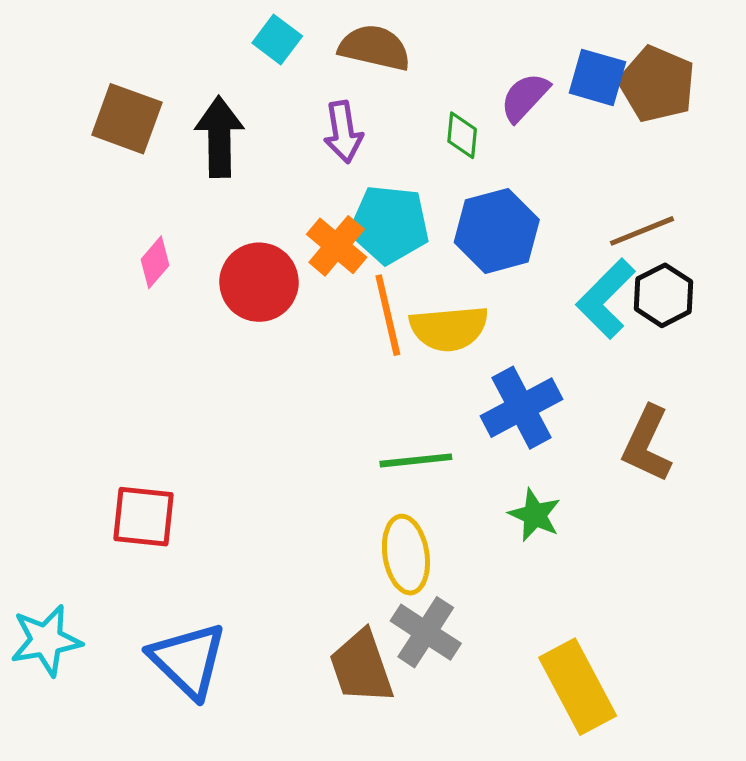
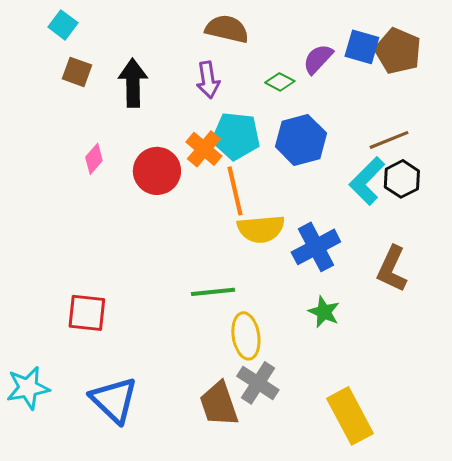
cyan square: (277, 39) -> (63, 25), moved
brown square: (127, 119) -> (77, 72), size x0.7
green diamond: (462, 135) -> (280, 82), turned -68
yellow semicircle: (449, 328) -> (261, 229), moved
green line: (416, 460) -> (213, 292), moved

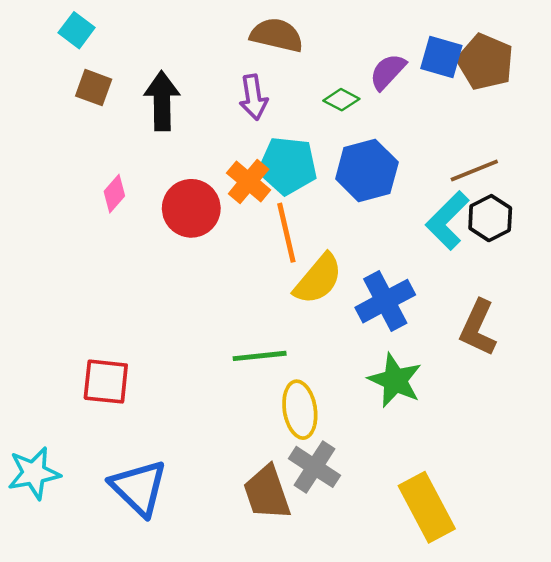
yellow semicircle: (261, 229) -> (318, 279), turned -45
green star: (324, 312) -> (395, 380), size x1.4

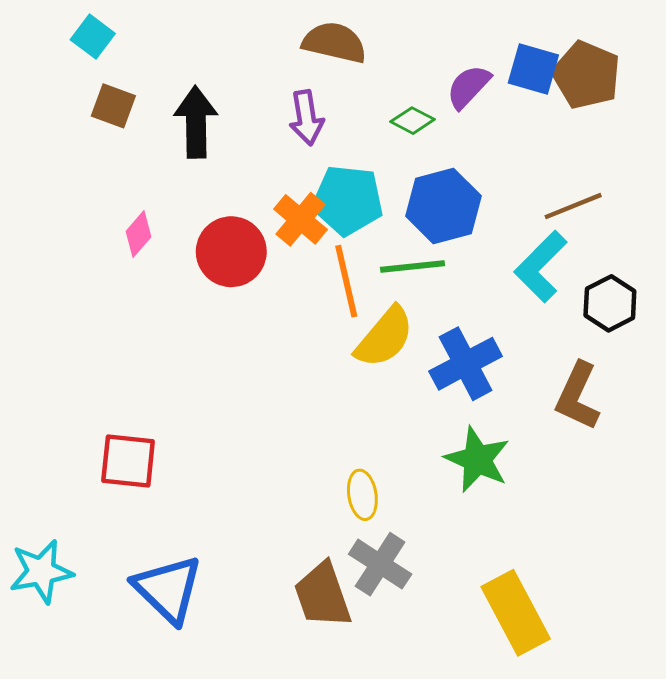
black hexagon: (490, 218) -> (610, 303), moved
green line: (260, 356) -> (412, 266), moved
yellow ellipse: (300, 410) -> (362, 495), size x0.7

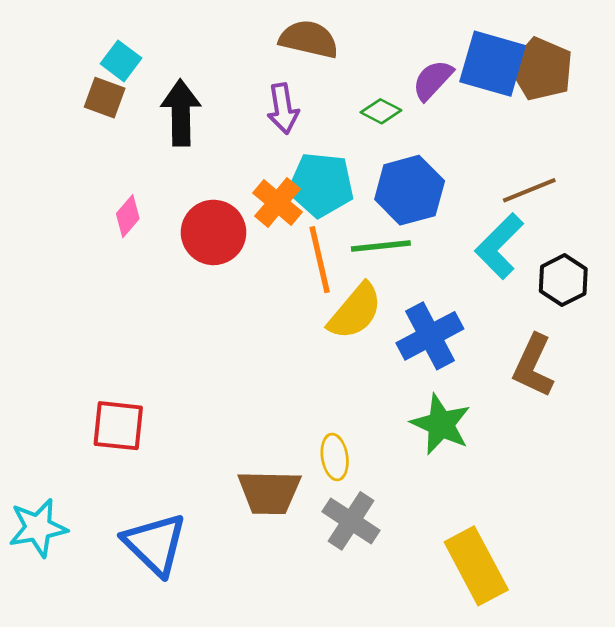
cyan square: (93, 37) -> (121, 61), moved
blue square: (533, 69) -> (493, 64), size x1.4
brown trapezoid: (323, 595) -> (269, 492), moved, turned -70

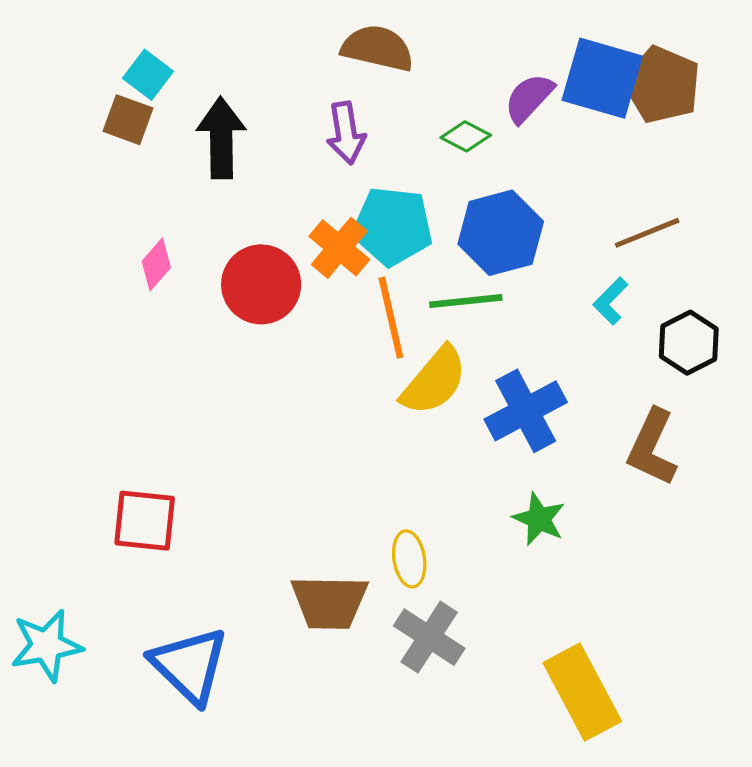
cyan L-shape: (499, 246) -> (610, 301), size x0.6
green star: (441, 424) -> (539, 519), size x0.7

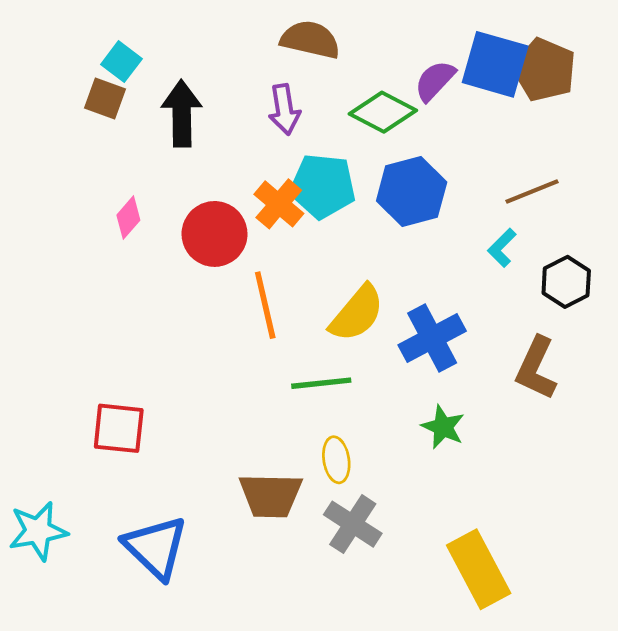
green diamond: (466, 136) -> (383, 112), size x1.6
green line: (466, 301) -> (321, 383), moved
orange line: (391, 318) -> (265, 305), moved

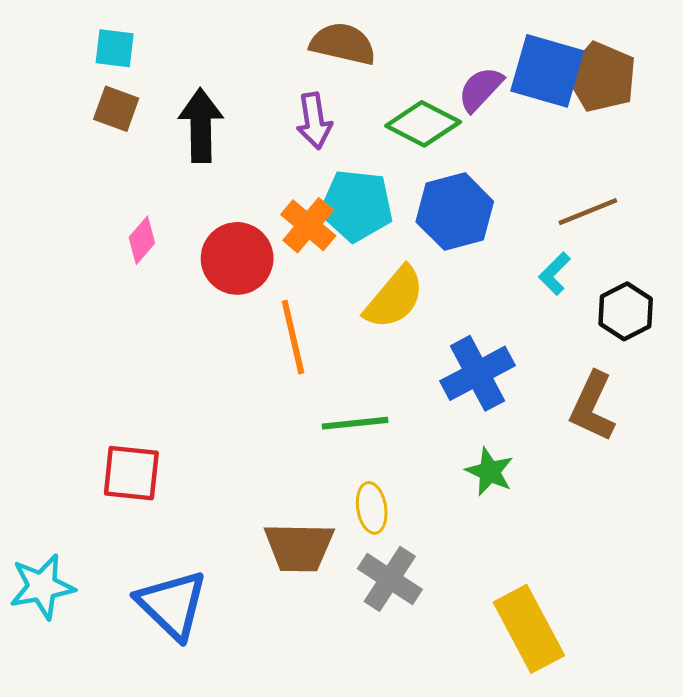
cyan square: (121, 62) -> (115, 48), moved, turned -30
yellow semicircle: (357, 313) -> (394, 298), moved

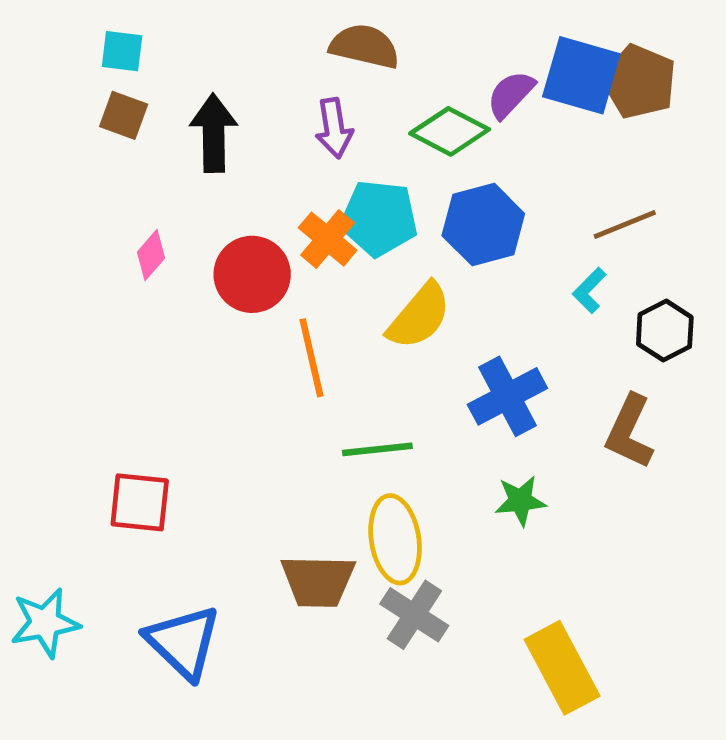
green star: (490, 472) -> (520, 501), turned -30
yellow ellipse: (372, 508) -> (395, 539), size x1.6

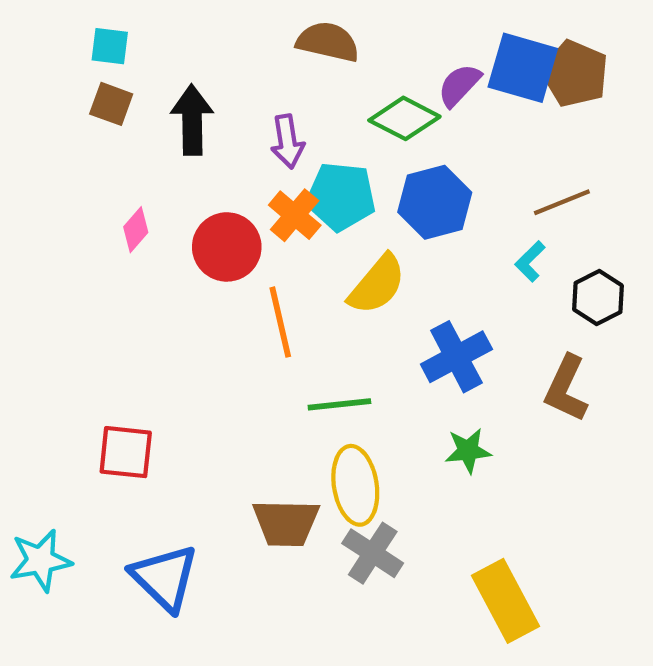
purple arrow: (334, 128) -> (287, 142), moved

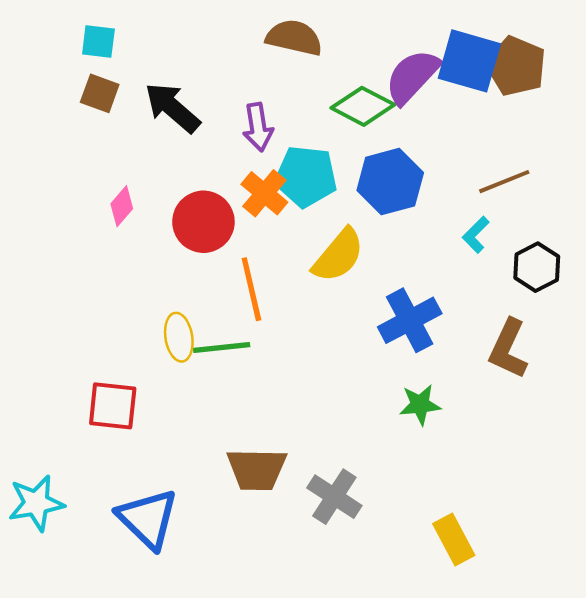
purple semicircle: (459, 85) -> (412, 77), size x1.4
black arrow: (192, 120) -> (172, 108), turned -48
green line: (339, 404) -> (222, 348), moved
yellow ellipse: (355, 485) -> (179, 337), moved, size x0.7
yellow rectangle: (506, 601) -> (454, 539), size x0.7

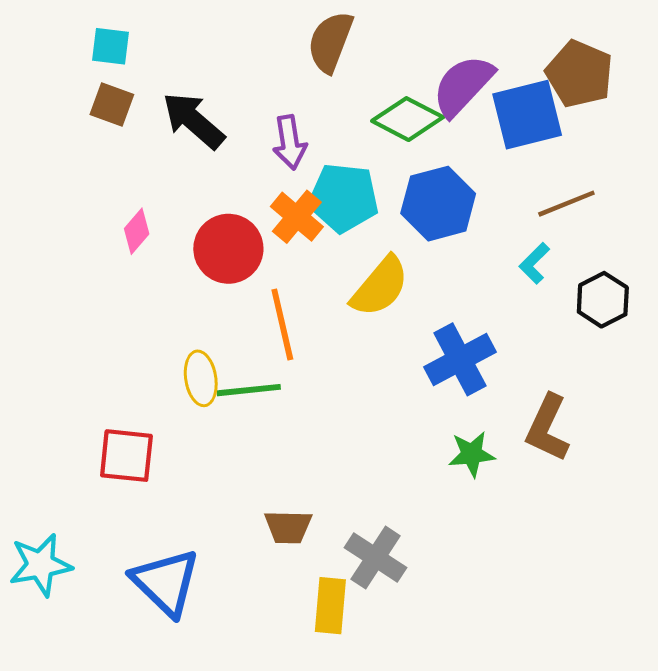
brown semicircle: (294, 38) -> (330, 42), turned -82
blue square: (469, 61) -> (527, 115), moved, turned -30
brown L-shape: (508, 349) -> (547, 428), moved
brown trapezoid: (257, 469) -> (288, 527), size x0.7
yellow rectangle: (454, 539) -> (330, 606), moved, turned 33

